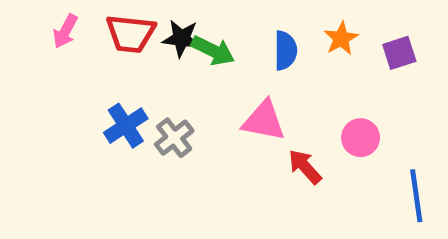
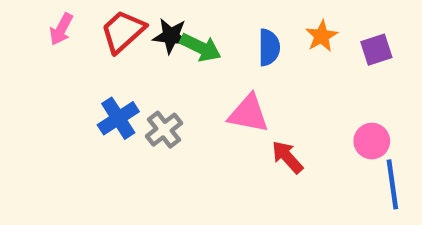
red trapezoid: (131, 34) -> (123, 31), turned 132
pink circle: (361, 138) -> (372, 141), moved

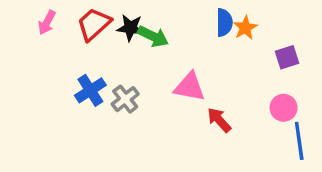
blue semicircle: (269, 47) -> (224, 22), moved
purple square: (376, 50) -> (287, 57), moved

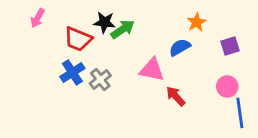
blue semicircle: (224, 22) -> (180, 47), moved, turned -120
red trapezoid: (94, 24) -> (78, 39), moved, turned -116
green arrow: (153, 36) -> (123, 29), turned -60

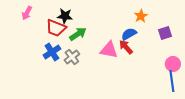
black star: (104, 22) -> (65, 16), moved
green arrow: (123, 29) -> (78, 34), moved
pink circle: (227, 86) -> (173, 64), moved
red arrow: (176, 96) -> (126, 47), moved

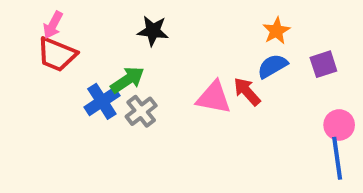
black star: (65, 16) -> (153, 31), moved
red trapezoid: (56, 28) -> (57, 54), moved
green arrow: (78, 34) -> (127, 80), moved
blue semicircle: (129, 34) -> (272, 66), moved

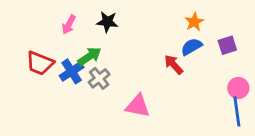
pink arrow: (53, 25) -> (69, 25), moved
red trapezoid: (57, 54) -> (40, 63), moved
pink triangle: (214, 97) -> (138, 106), moved

